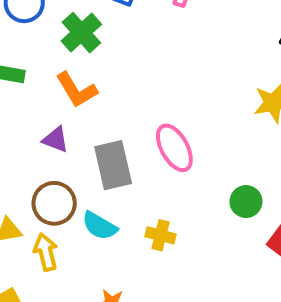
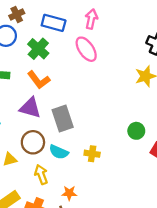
purple triangle: (56, 140) -> (30, 108), size x1.5
pink ellipse: (174, 148) -> (86, 49), moved
yellow arrow: (46, 252) -> (41, 174), moved

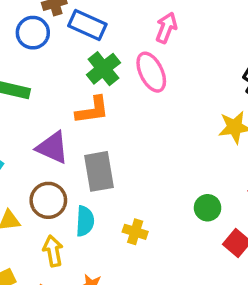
blue rectangle: (54, 23) -> (87, 25), moved
green cross: (38, 49) -> (103, 69), moved
orange L-shape: (39, 80) -> (92, 110), moved, turned -70
cyan semicircle: (59, 152) -> (85, 221), turned -120

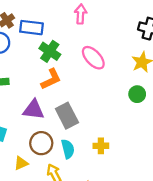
pink ellipse: (151, 72) -> (93, 58), moved
green circle: (208, 208) -> (137, 94), moved

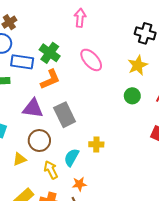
blue rectangle: (31, 28) -> (22, 62), moved
cyan semicircle: (68, 149) -> (72, 157), moved, turned -138

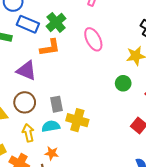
gray rectangle: (65, 115) -> (57, 104), moved, size x0.7
yellow cross: (96, 144) -> (77, 120), size x1.5
cyan semicircle: (72, 157) -> (51, 126), turned 36

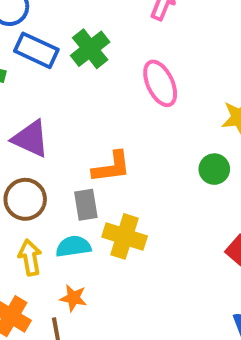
orange L-shape: (50, 48) -> (111, 167), moved

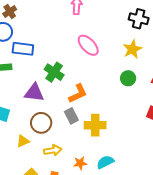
green cross: (90, 49) -> (54, 72), moved
cyan semicircle: (73, 246) -> (105, 162), moved
yellow arrow: (30, 258) -> (53, 150), turned 108

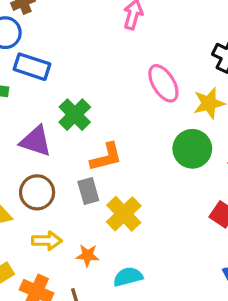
pink ellipse: (88, 45) -> (163, 83), moved
green circle: (128, 78) -> (192, 149), size x1.5
yellow cross: (95, 125) -> (124, 214), turned 35
orange star: (80, 163) -> (87, 255), moved

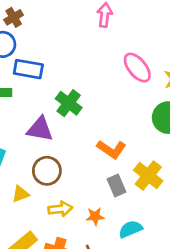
orange L-shape: (106, 157) -> (111, 149), moved, turned 56
gray rectangle: (88, 191) -> (117, 186), moved
yellow cross: (124, 214) -> (148, 175), moved

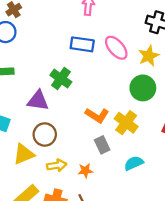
blue rectangle: (28, 69) -> (82, 44), moved
yellow cross: (148, 175) -> (126, 123), moved
yellow triangle: (21, 194) -> (24, 154), size x1.5
cyan semicircle: (130, 229) -> (134, 163), moved

